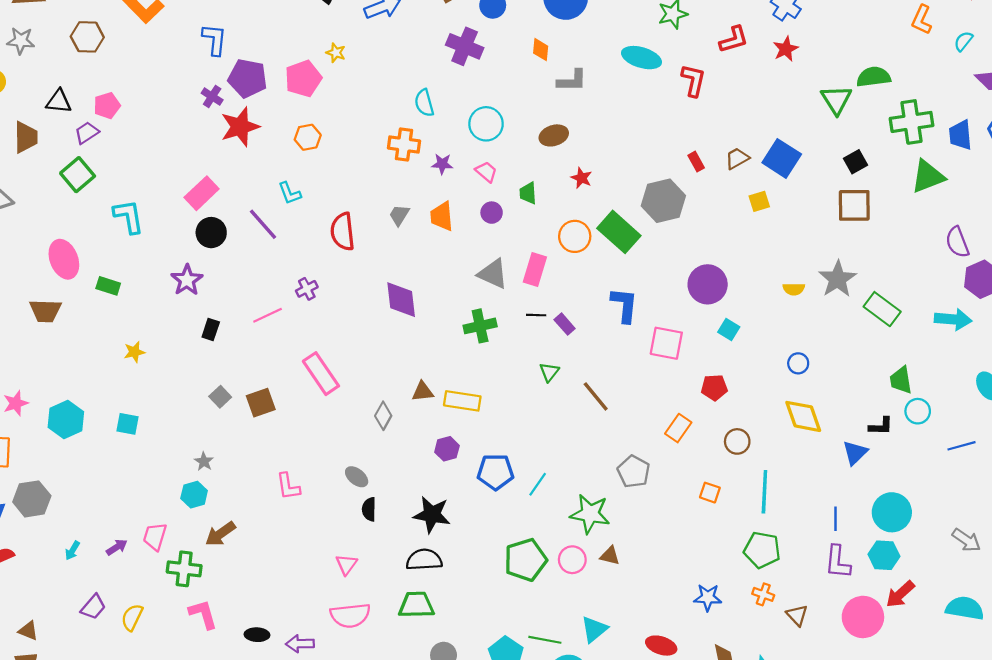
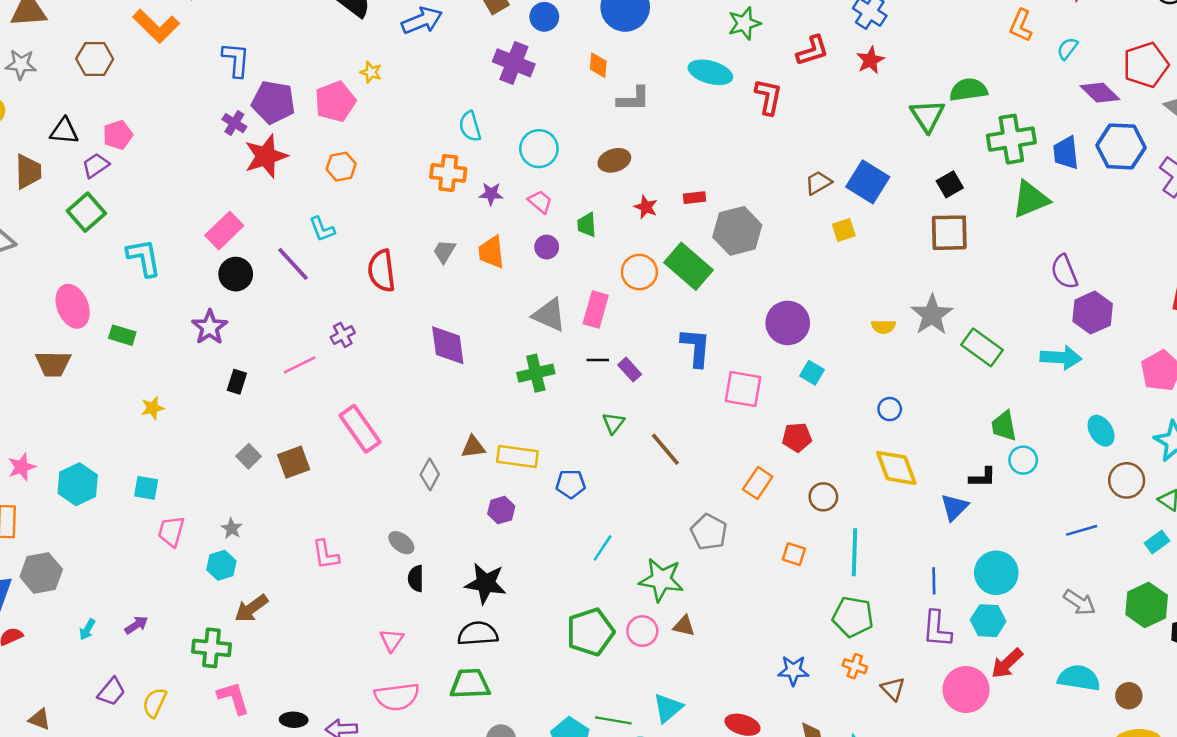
red rectangle: (696, 162) -> (695, 198), moved, turned -66
blue line: (961, 446) -> (1082, 530), moved
blue pentagon: (495, 472) -> (571, 484), moved, size x0.7
pink trapezoid: (155, 536) -> (171, 531), moved

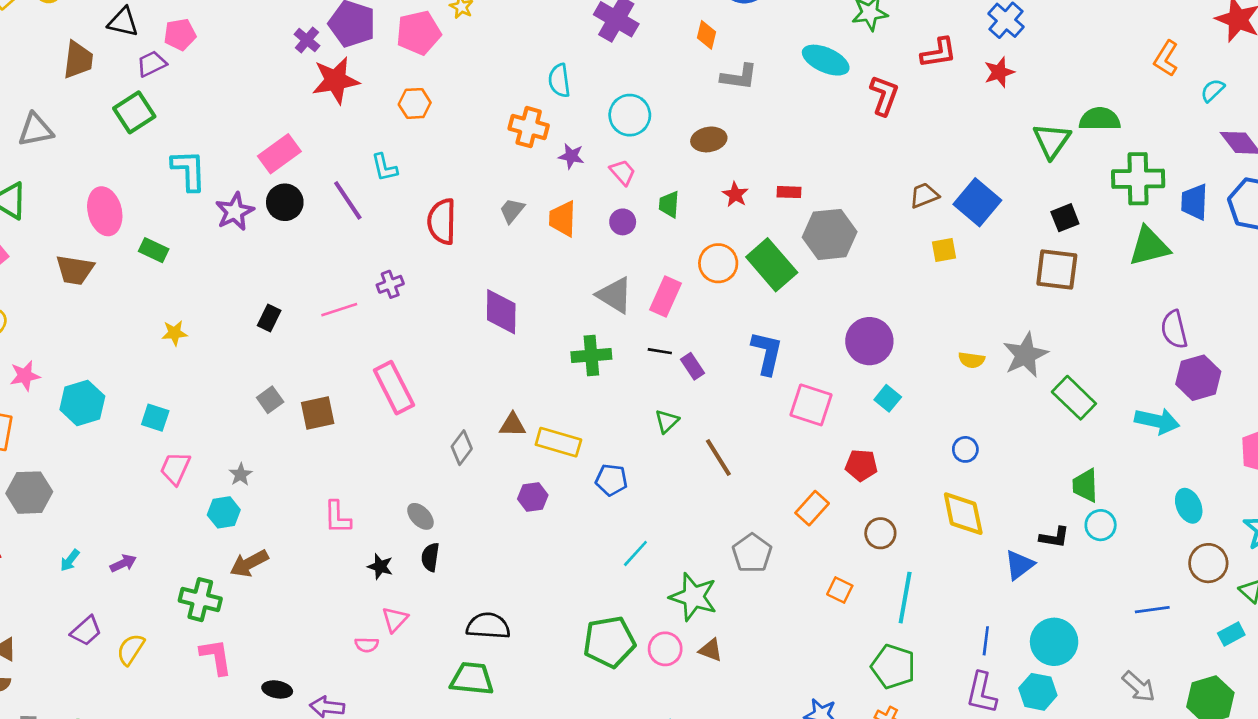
purple star: (210, 327) -> (235, 212), moved
black star: (486, 583) -> (380, 566), moved, size x0.6
pink semicircle: (397, 697) -> (367, 645), moved, size x0.5

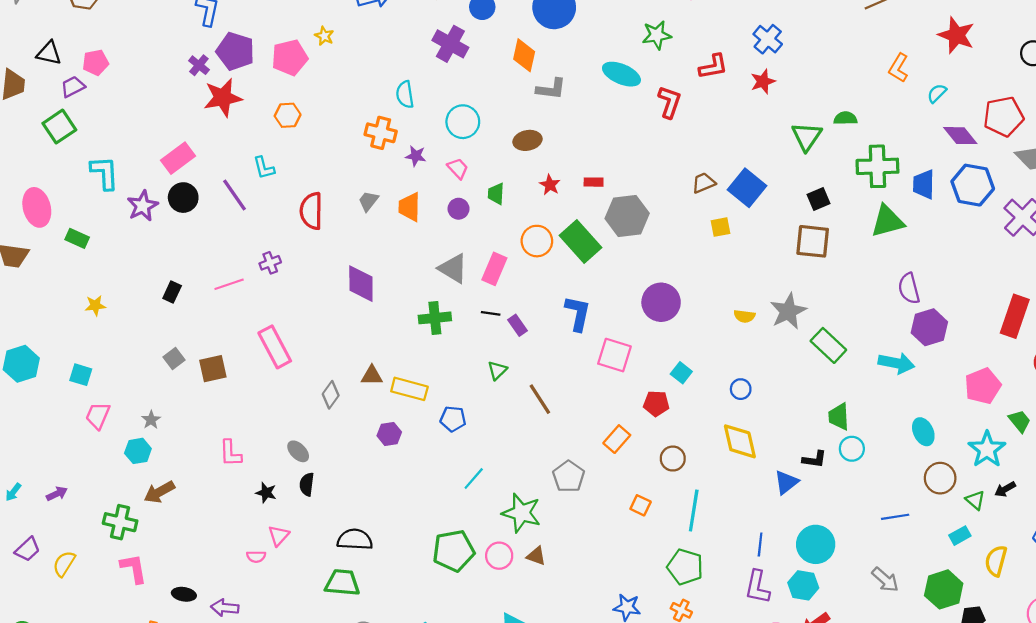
orange diamond: (706, 35) -> (524, 55), size x1.4
green semicircle: (1100, 119) -> (845, 118), size x0.7
cyan square: (888, 398) -> (681, 373), moved

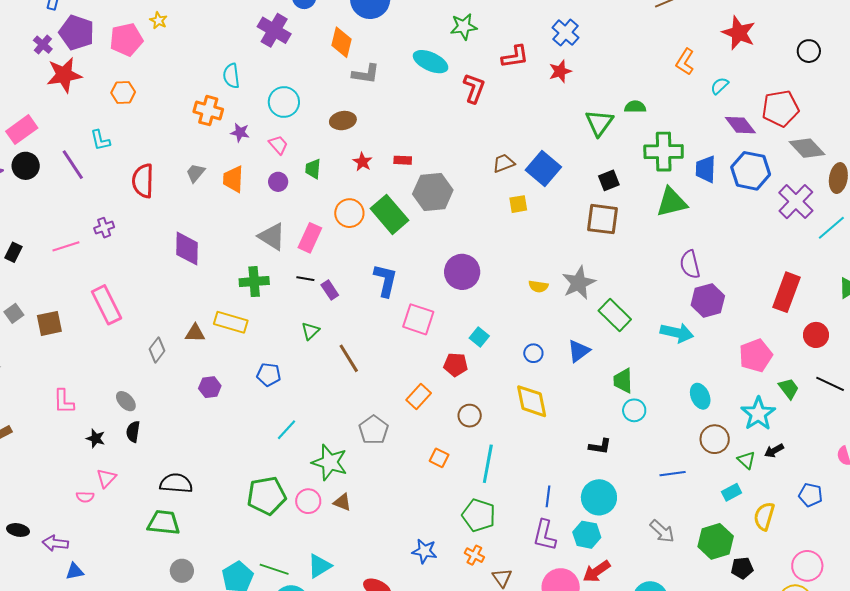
yellow rectangle: (409, 389) -> (231, 322), moved
black L-shape: (814, 459) -> (600, 446), moved
blue triangle: (786, 482) -> (579, 351), moved

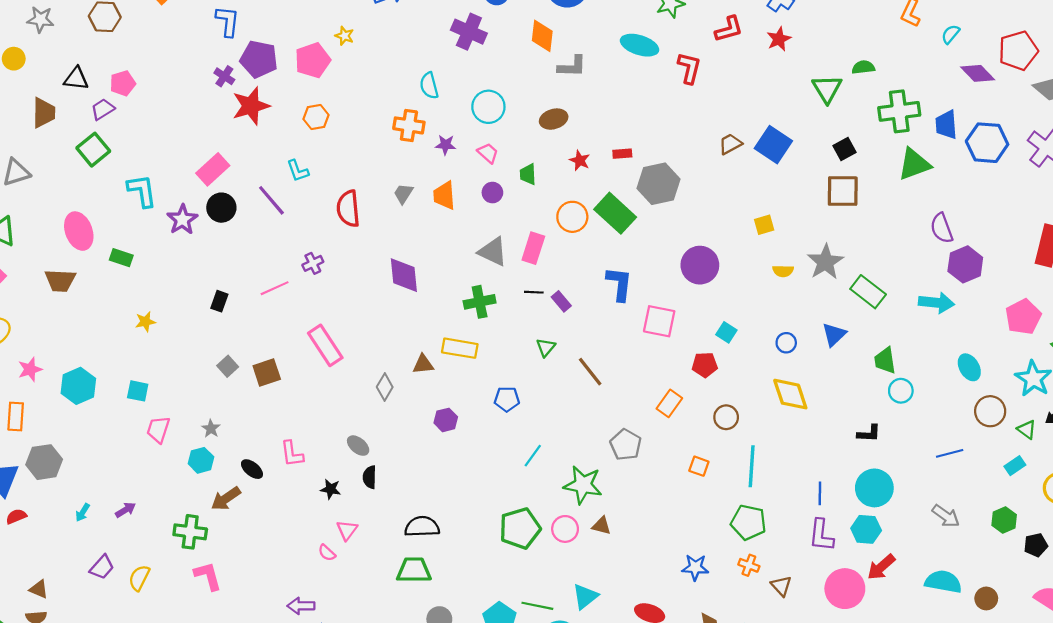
blue hexagon: (751, 171) -> (987, 143), moved
yellow square: (518, 204) -> (764, 225), moved
pink semicircle: (85, 497) -> (327, 553), turned 48
black ellipse: (18, 530) -> (252, 469), moved, turned 35
green hexagon: (716, 541) -> (1004, 520), size x0.7

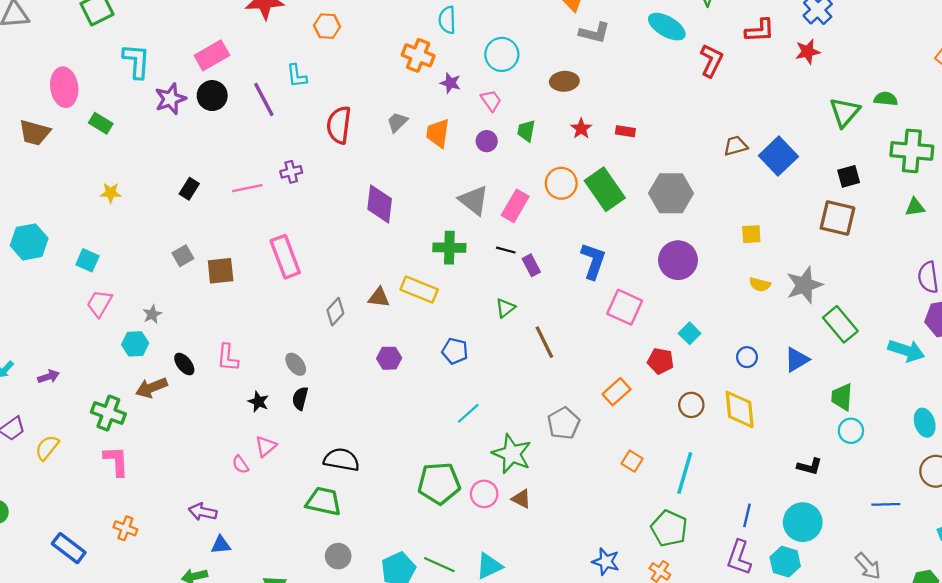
green triangle: (914, 164) -> (915, 207), size x0.6
gray hexagon: (659, 184) -> (671, 193), moved
brown circle: (726, 417) -> (691, 405), moved

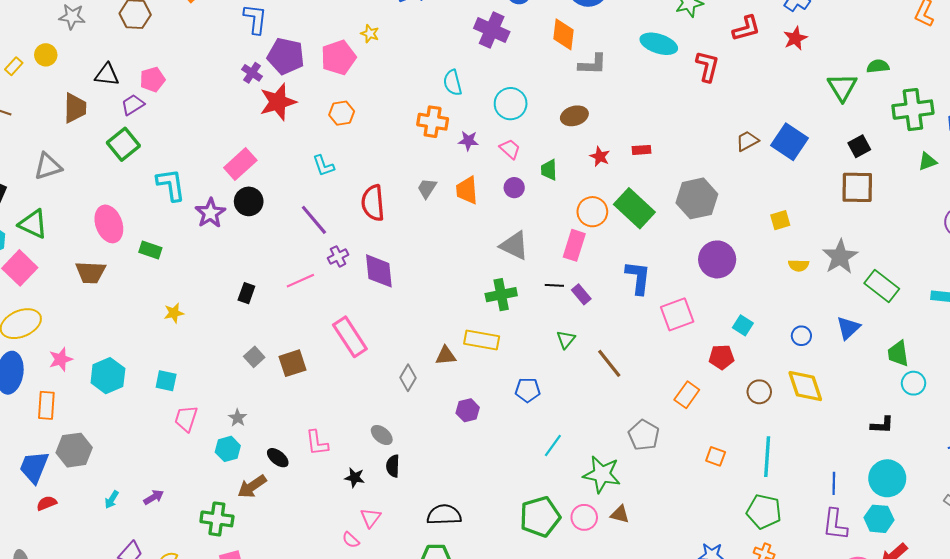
purple line: (264, 99) -> (314, 220), moved
purple diamond: (380, 204) -> (379, 271), moved
pink rectangle: (515, 206) -> (574, 245), moved
pink square: (625, 307) -> (677, 314), turned -32

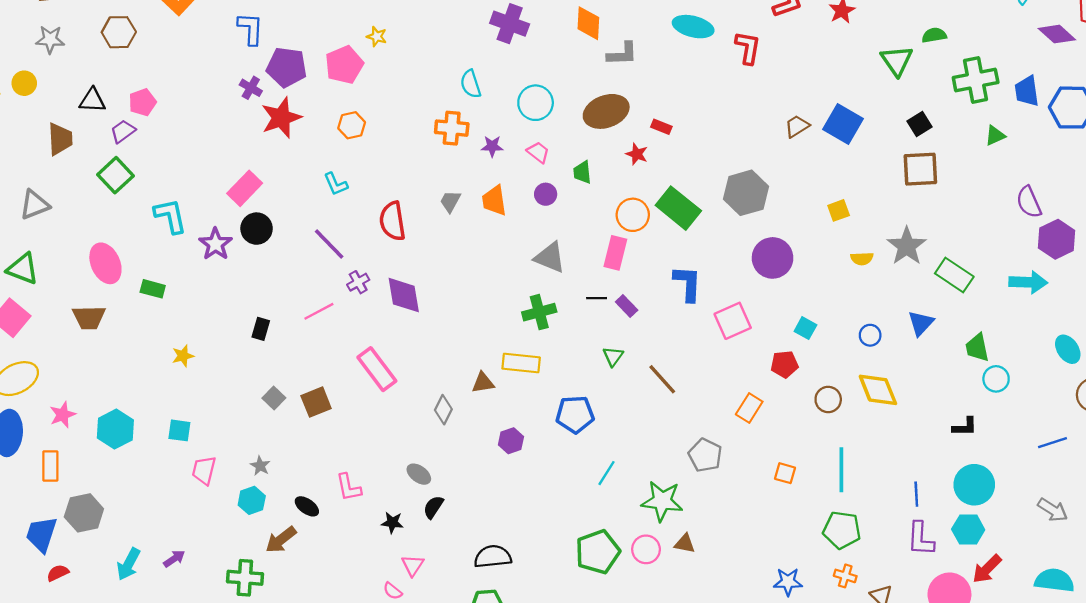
brown ellipse: (574, 116) -> (606, 111), size x1.5
red rectangle: (642, 150) -> (661, 127), moved, turned 30
blue pentagon: (528, 390) -> (575, 414), size x1.4
black semicircle: (393, 466) -> (433, 507), turned 35
cyan arrow: (112, 500) -> (128, 564), size x1.6

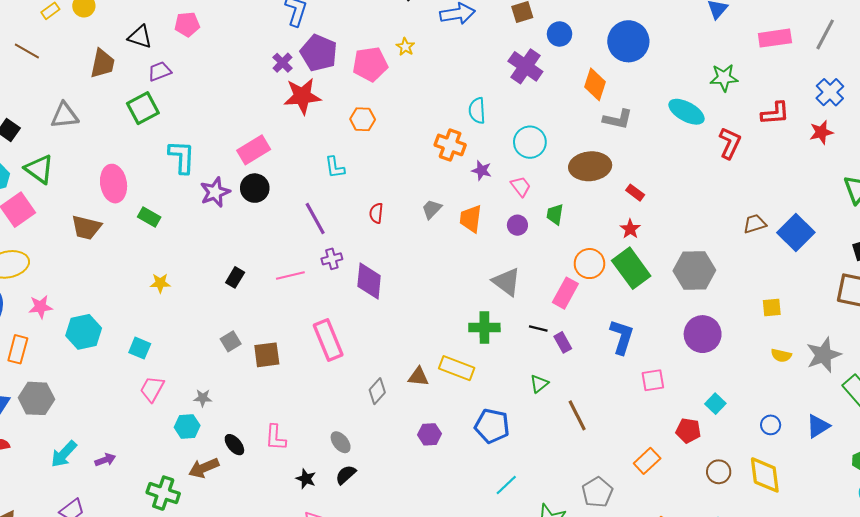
pink pentagon: (142, 102) -> (187, 24), moved
red star: (637, 154) -> (630, 229), moved
red semicircle: (392, 221) -> (376, 213), size x0.6
pink square: (733, 321) -> (653, 380), size x0.7
gray star: (260, 466) -> (203, 398), turned 30

